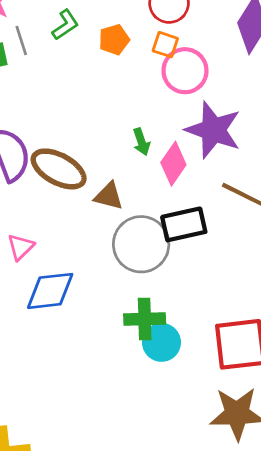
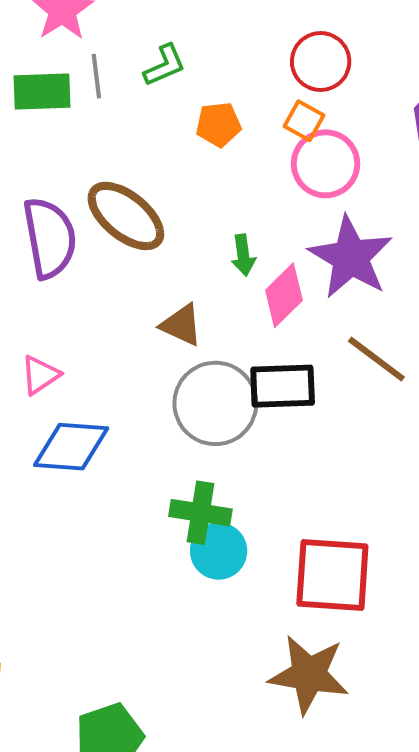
orange pentagon: (114, 40) -> (218, 124), moved
brown ellipse: (59, 169) -> (126, 216), moved

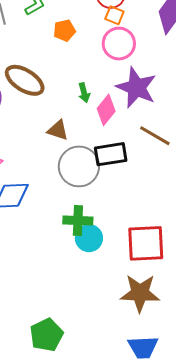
orange square: (304, 121) -> (114, 15), moved

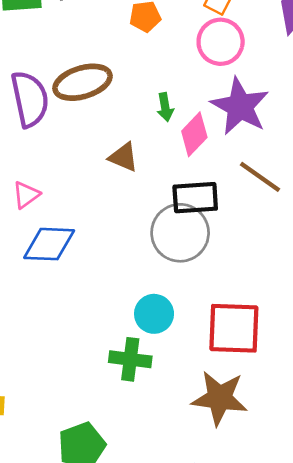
brown ellipse: (25, 80) -> (83, 82), turned -54
gray circle: (79, 166) -> (180, 233), moved
green cross: (78, 221) -> (130, 359), moved

